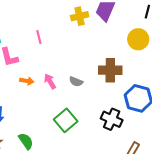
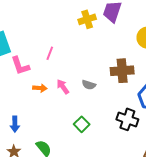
pink line: (39, 37) -> (50, 53), moved, turned 40
green square: (66, 120) -> (82, 124), size x0.7

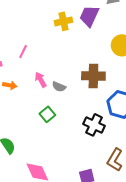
pink arrow: (63, 87) -> (41, 80), moved
green square: (82, 124) -> (47, 114), moved

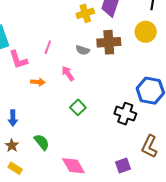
brown cross: (93, 76) -> (109, 42), moved
gray semicircle: (59, 87) -> (83, 50), moved

